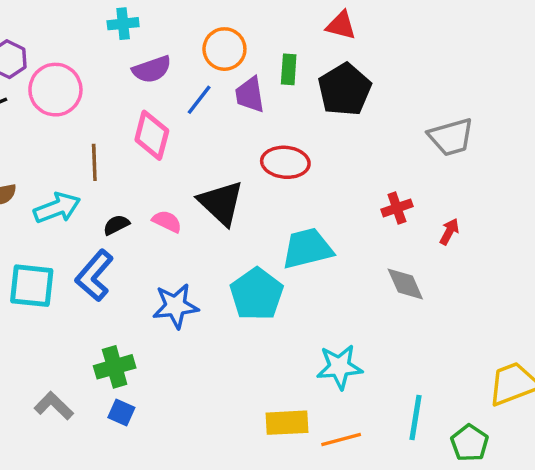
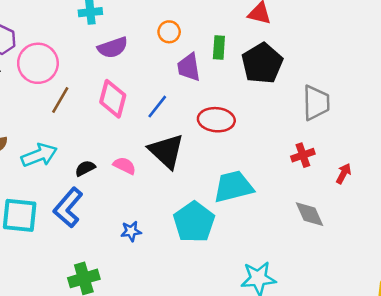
orange circle: (224, 49) -> (169, 32), size x0.7
blue line: (199, 100) -> (157, 107), moved
gray trapezoid: (451, 137) -> (316, 103), moved, turned -75
brown line: (94, 162) -> (60, 100), moved, turned 32
blue star: (175, 306) -> (131, 231), size x0.6

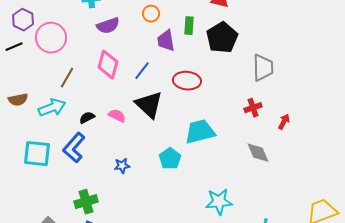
brown line: (60, 100) -> (67, 78), moved
cyan pentagon: (194, 222) -> (170, 159), size x0.7

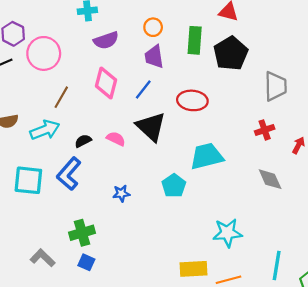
green rectangle: (189, 26) -> (195, 40), size x1.4
purple trapezoid: (166, 41) -> (154, 57), moved

